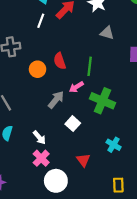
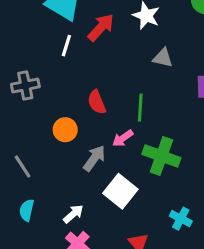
orange circle: (37, 69) -> (65, 130), moved
white square: (73, 124) -> (120, 191), size x1.5
white arrow: (39, 138) -> (73, 214), turned -88

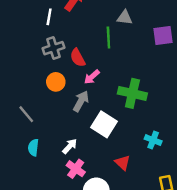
gray cross: (25, 86) -> (54, 48), moved
green line: (140, 107) -> (108, 37), moved
pink arrow: (123, 138) -> (92, 77), moved

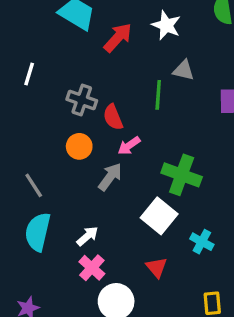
white line: (49, 17) -> (29, 74), moved
gray cross: (54, 48) -> (82, 100), turned 30
white square: (104, 124) -> (159, 216), moved
cyan semicircle: (33, 148) -> (38, 232), size x1.6

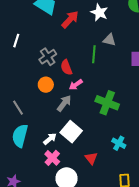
gray cross: (82, 100) -> (48, 57), turned 36
white square: (159, 216) -> (71, 132), moved

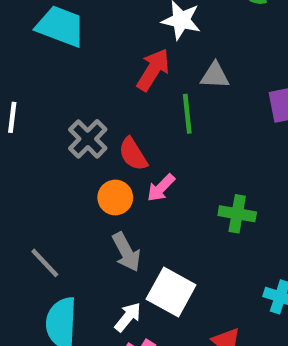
red arrow: (70, 19) -> (153, 70), moved
orange circle: (46, 85) -> (115, 197), moved
gray arrow: (64, 103) -> (126, 252), moved, turned 126
green cross: (107, 103) -> (237, 214), size x0.7

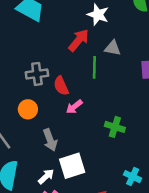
gray cross: (88, 139) -> (37, 74), turned 30
orange circle: (115, 197) -> (28, 109), moved
white square: (171, 292) -> (72, 166), turned 36

